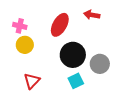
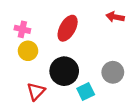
red arrow: (92, 15) -> (115, 17), moved
black circle: (73, 55) -> (64, 71), moved

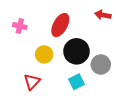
yellow circle: (28, 51) -> (44, 54), moved
black circle: (64, 71) -> (77, 51), moved

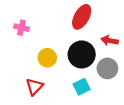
red arrow: (103, 15) -> (110, 41), moved
red ellipse: (60, 25) -> (82, 17), moved

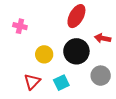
gray circle: (107, 68) -> (101, 76), moved
cyan square: (82, 87) -> (61, 83), moved

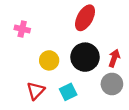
red arrow: (103, 38) -> (114, 58), moved, turned 98

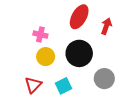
pink cross: (22, 29) -> (40, 35), moved
red arrow: (114, 58) -> (106, 26), moved

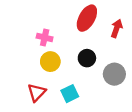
black circle: (79, 53) -> (87, 58), size x0.6
gray circle: (104, 79) -> (114, 74), moved

